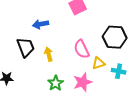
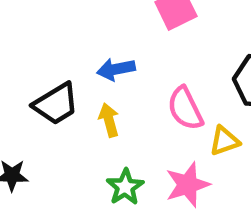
blue arrow: (41, 24) -> (116, 69), moved
black trapezoid: (26, 47) -> (56, 104), turned 80

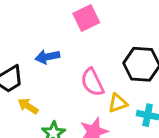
yellow arrow: (109, 120) -> (28, 106), moved, turned -42

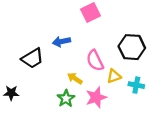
yellow arrow: (28, 106) -> (75, 78), moved

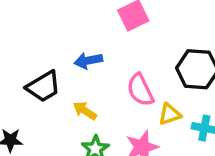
yellow arrow: (75, 78) -> (85, 111), moved

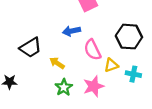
blue arrow: (88, 61) -> (71, 31), moved

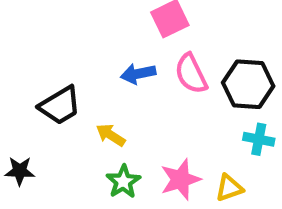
pink semicircle: (92, 50) -> (191, 74), moved
yellow triangle: (111, 65) -> (229, 188), moved
cyan cross: (133, 74) -> (259, 139), moved

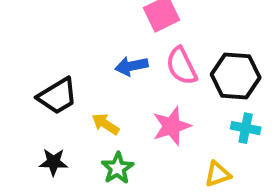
black star: (20, 171) -> (53, 162), moved
pink star: (180, 179) -> (172, 126), moved

